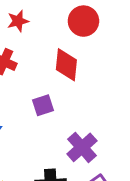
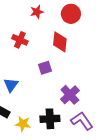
red star: (18, 21) -> (37, 12), moved

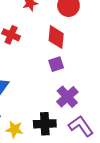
purple square: (45, 68) -> (56, 64), moved

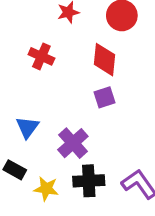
purple cross: (67, 97) -> (73, 143), moved

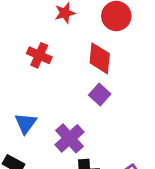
purple square: (104, 97) -> (100, 95), turned -30

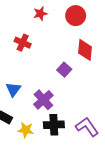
red diamond: (100, 58) -> (85, 50), moved

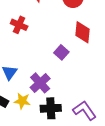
yellow star: (26, 130) -> (22, 101), moved

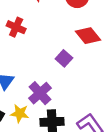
red diamond: (82, 32) -> (88, 36), turned -45

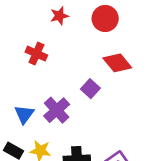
purple cross: (40, 93) -> (57, 110), moved

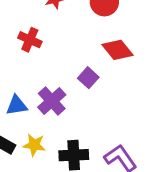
blue triangle: (24, 114) -> (17, 105), turned 45

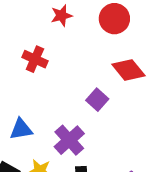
purple cross: (52, 101) -> (69, 140), moved

